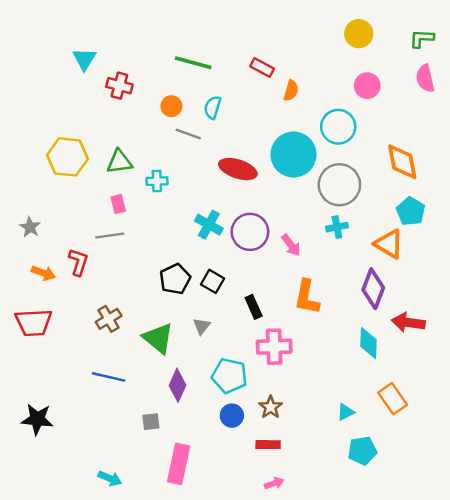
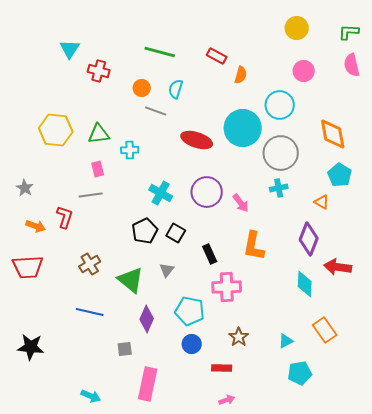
cyan cross: (209, 225) -> (161, 193), moved
orange triangle: (389, 244) -> (322, 202), size x0.6
brown star: (271, 407) -> (239, 337), moved

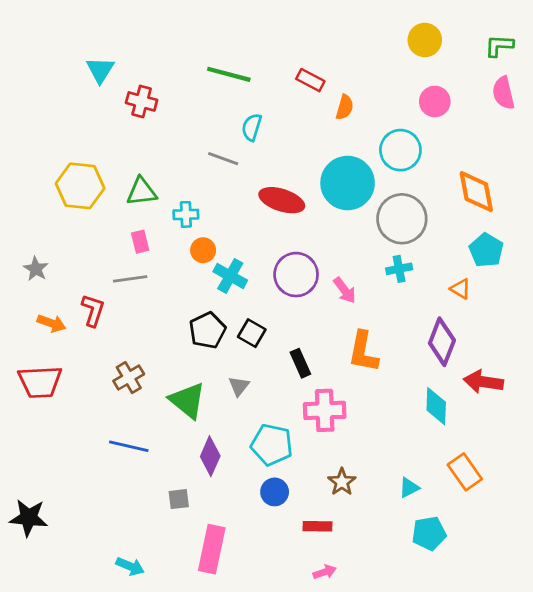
orange circle: (142, 88) -> (203, 250), moved
black star: (31, 347) -> (29, 518), moved

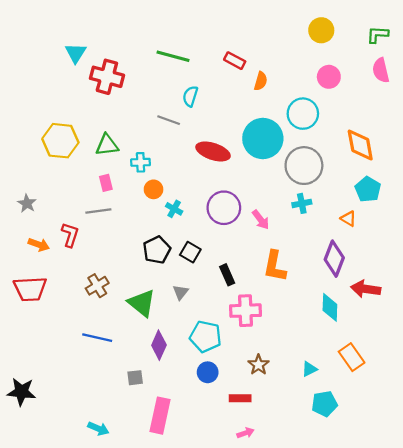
red cross: (142, 101) -> (107, 77), size x1.4
cyan cross: (230, 276) -> (174, 209), size x0.7

